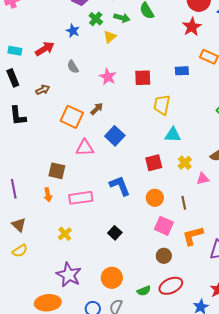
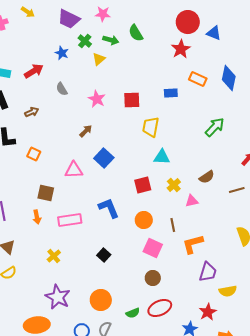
orange square: (72, 117) -> (34, 154), moved, size x0.6
orange L-shape: (193, 236) -> (193, 244), moved

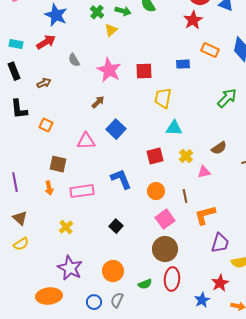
blue star: (62, 53) -> (56, 15), moved, size x1.6
pink star: (97, 99) -> (109, 70), size x1.4
pink square: (153, 248) -> (165, 219), turned 30
brown circle: (153, 278) -> (165, 249), size x1.6
red ellipse: (160, 308) -> (172, 279), turned -60

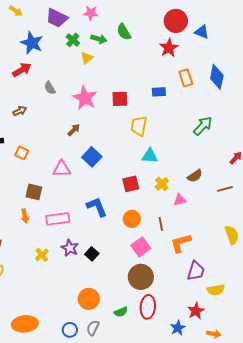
orange rectangle: (210, 50) -> (186, 78), turned 48
purple star: (70, 268) -> (70, 248), moved, size x0.7

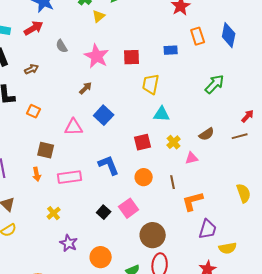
brown line: (225, 189) -> (240, 136), moved
pink square: (141, 247) -> (129, 208), moved
purple star: (70, 248) -> (69, 243), moved

